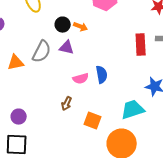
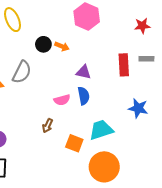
purple triangle: (67, 48) -> (84, 72), moved
cyan trapezoid: (133, 110) -> (101, 130), moved

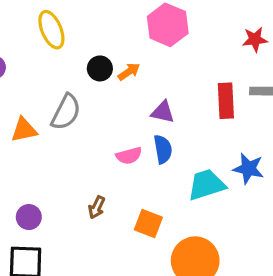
orange arrow: (62, 46) -> (129, 72), turned -56
brown arrow: (48, 126) -> (97, 207), moved
cyan trapezoid: (101, 130) -> (206, 185), moved

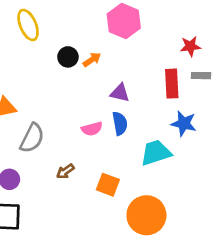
red star: (255, 39) -> (190, 46), moved
gray semicircle: (66, 112) -> (32, 138), moved
blue star: (248, 169) -> (184, 123), moved
brown arrow: (97, 207) -> (65, 171), turned 30

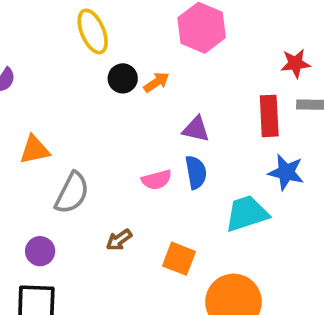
yellow ellipse: (28, 25) -> (93, 31), moved

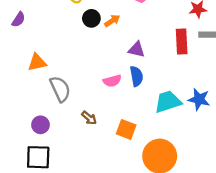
blue star: (286, 172) -> (199, 99), moved
gray semicircle: (72, 193) -> (60, 89), turned -52
brown arrow: (119, 240) -> (89, 118), turned -105

